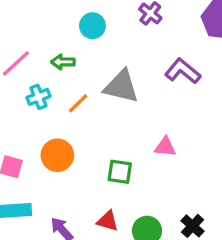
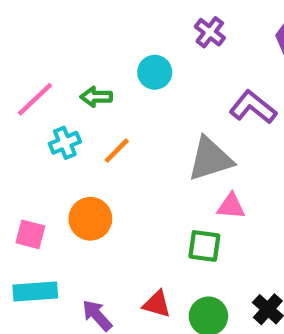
cyan circle: (92, 26) -> (155, 72), moved
gray triangle: (121, 87) -> (210, 159), moved, turned -30
green square: (120, 172) -> (204, 246), moved

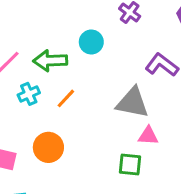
green arrow: (96, 97) -> (50, 61), size x1.5
gray triangle: (210, 159) -> (132, 103), turned 30

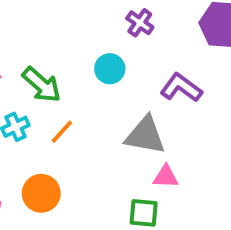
cyan circle: (91, 42) -> (110, 69), moved
green arrow: (50, 61) -> (42, 85), turned -136

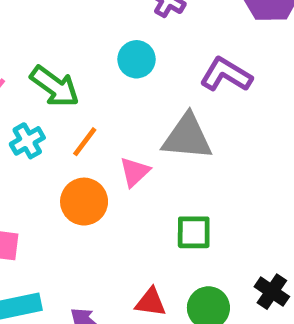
pink triangle: (166, 177) -> (135, 172), moved, turned -40
orange circle: (41, 193) -> (84, 202), moved

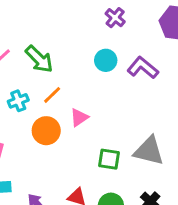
cyan circle: (137, 59) -> (106, 60), moved
gray triangle: (187, 137) -> (149, 151), moved
cyan cross: (27, 141) -> (18, 101), moved

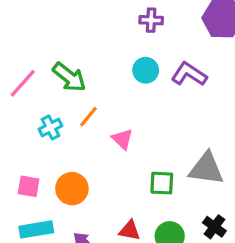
purple cross: (115, 18) -> (151, 20), turned -30
pink triangle: (79, 118) -> (122, 139), turned -36
orange circle: (46, 131) -> (72, 189), moved

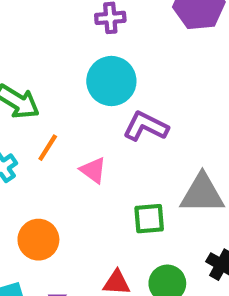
cyan circle: (146, 70) -> (111, 81), size x1.5
purple L-shape: (189, 74) -> (146, 126), moved

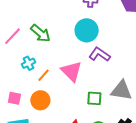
orange line: (48, 148) -> (43, 75), moved
pink triangle: (93, 170) -> (71, 71), size x1.6

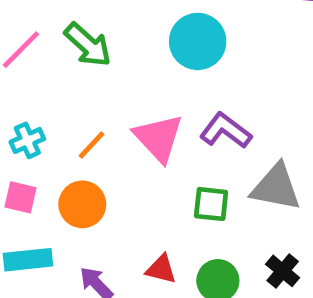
purple L-shape: (99, 54) -> (226, 131), moved
cyan cross: (28, 63) -> (27, 140), moved

